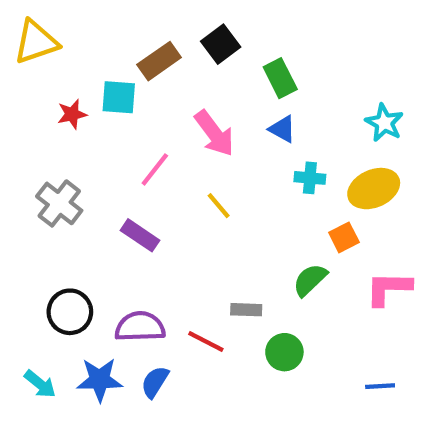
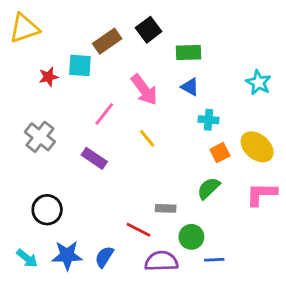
green rectangle: (280, 78) -> (189, 53), turned -65
yellow ellipse: (374, 189) -> (257, 147), moved, turned 64
orange square: (344, 237) -> (220, 153), moved
purple semicircle: (140, 327) -> (161, 261), moved
blue line: (380, 386) -> (214, 260), moved

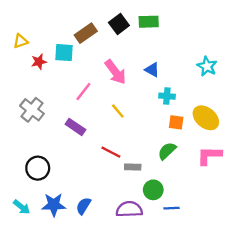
yellow triangle: (24, 28) -> (21, 41), moved, size x0.6
green rectangle: (189, 53) -> (149, 22), moved
orange square: (220, 153) -> (176, 122), turned 35
red line: (139, 230) -> (111, 152), moved

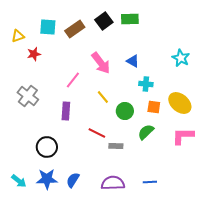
cyan square: (64, 53) -> (48, 27), moved
purple rectangle: (75, 127) -> (66, 111), turned 60
black circle: (38, 168) -> (47, 147), moved
green circle: (153, 190) -> (125, 111), moved

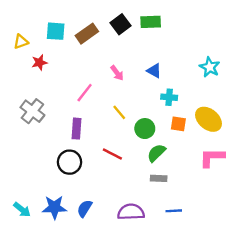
pink arrow: (101, 63) -> (117, 73), size x0.6
green semicircle: (146, 132) -> (156, 153), moved
gray rectangle: (116, 146) -> (159, 178), moved
black circle: (47, 147) -> (70, 162), moved

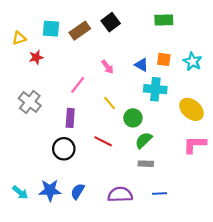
green rectangle: (151, 22) -> (164, 20), moved
cyan cross: (169, 97) -> (155, 89), size x1.5
orange square: (178, 124) -> (164, 59), moved

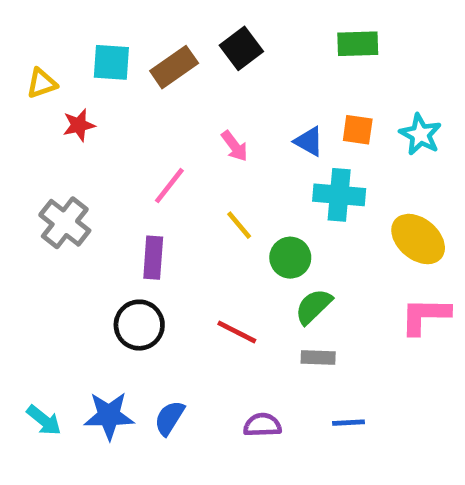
red line: (103, 141) -> (237, 332), moved
purple semicircle: (120, 195) -> (262, 425), size x0.7

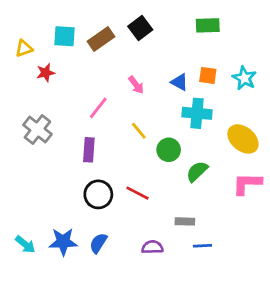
green semicircle: (314, 306) -> (197, 171), moved
black circle: (139, 325) -> (98, 194), moved
gray rectangle: (318, 358) -> (185, 221), moved

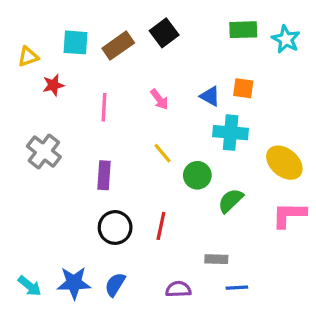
cyan star: (244, 78) -> (286, 39), moved
pink line: (98, 108) -> (104, 107), moved, turned -35
red line: (138, 193) -> (161, 226), turned 75

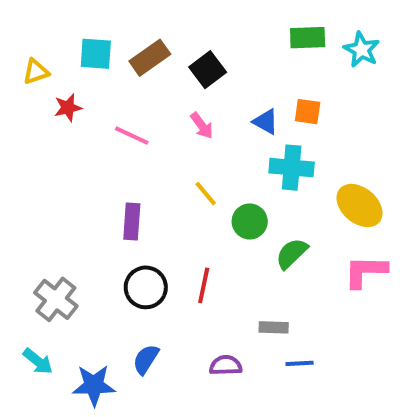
black square: (164, 33) -> (208, 70), moved
pink line: (104, 107) -> (132, 136), turned -68
gray cross: (44, 152) -> (56, 299), moved
blue star: (74, 283) -> (94, 385), moved

